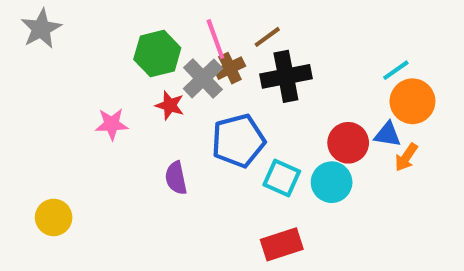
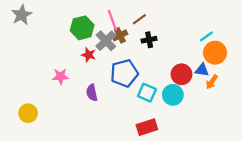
black cross: (286, 76) -> (149, 40), size x0.6
pink star: (112, 124) -> (60, 76), moved

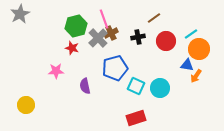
brown line: (139, 19) -> (154, 18), moved
red star: (89, 55) -> (72, 48), moved
red circle: (182, 74) -> (166, 41), moved

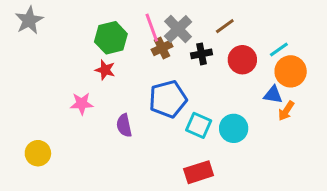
gray cross: (98, 38) -> (178, 29), moved

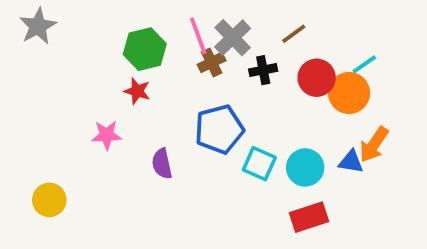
orange circle: (291, 71) -> (349, 93), moved
blue triangle: (273, 95) -> (351, 162), moved
orange arrow: (286, 111) -> (374, 145), size x1.4
red rectangle: (199, 172) -> (309, 217), moved

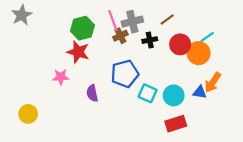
gray cross: (233, 38) -> (132, 22), turned 30
red star: (137, 91) -> (78, 52), size x1.5

